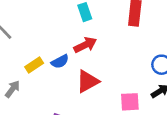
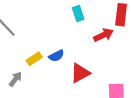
red arrow: (85, 45) -> (103, 35), moved

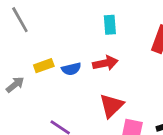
red arrow: (103, 35) -> (105, 63), moved
red triangle: (80, 73) -> (111, 106), moved, turned -30

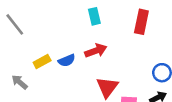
gray arrow: (15, 85) -> (20, 82), turned -91

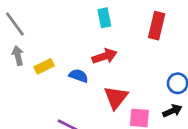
blue semicircle: (67, 60) -> (79, 76), moved, turned -140
gray arrow: (20, 82) -> (18, 56), moved, turned 35

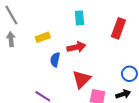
yellow rectangle: (44, 66) -> (43, 37), moved
blue semicircle: (79, 76) -> (55, 60), turned -104

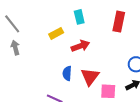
yellow rectangle: (43, 37) -> (56, 33), moved
blue semicircle: (55, 60) -> (67, 73), moved

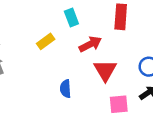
red arrow: (80, 46) -> (90, 44), moved
red triangle: (90, 77) -> (105, 70), moved

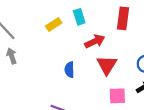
yellow rectangle: (46, 41) -> (54, 24), moved
blue semicircle: (65, 89) -> (69, 70), moved

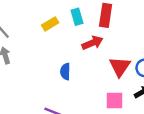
red rectangle: (123, 18) -> (106, 15), moved
red triangle: (107, 65) -> (120, 67), moved

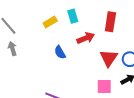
red rectangle: (106, 15) -> (110, 22), moved
blue semicircle: (65, 72) -> (60, 52), moved, turned -32

